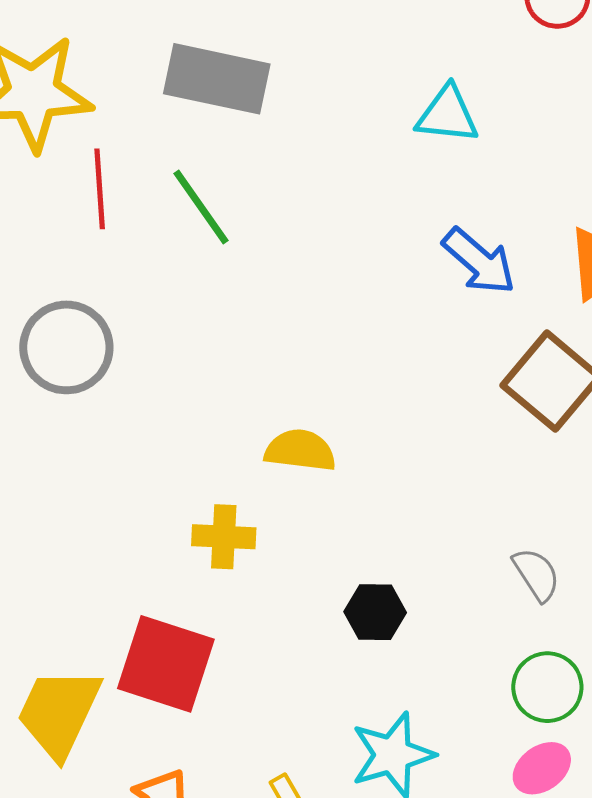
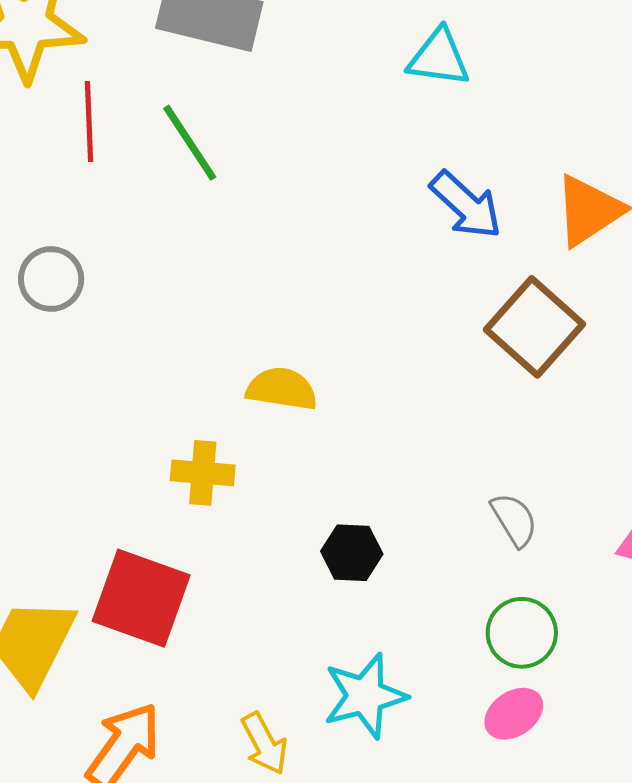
gray circle: (66, 347) -> (51, 279), size x0.7

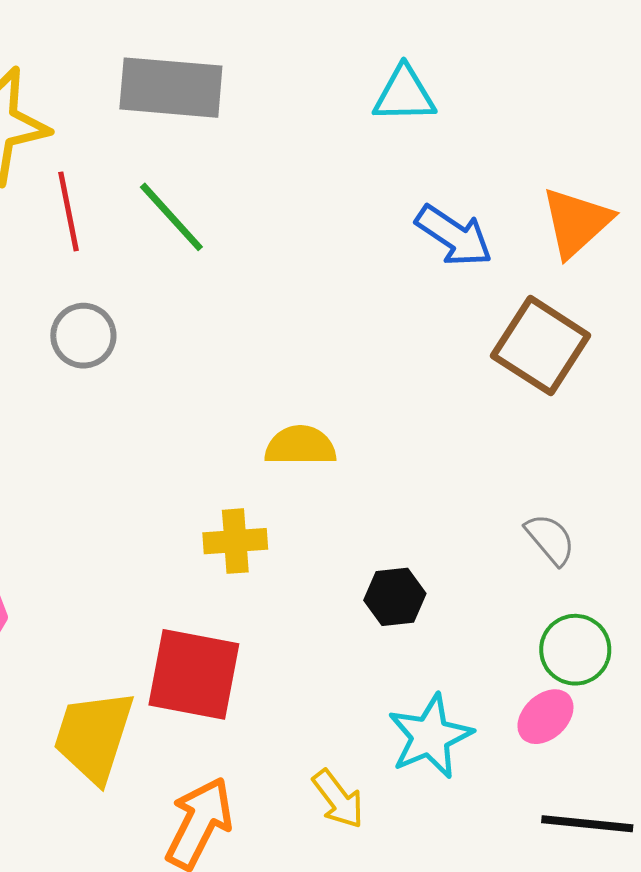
gray circle: (51, 279) -> (83, 336), moved
pink ellipse: (514, 714) -> (545, 717), moved

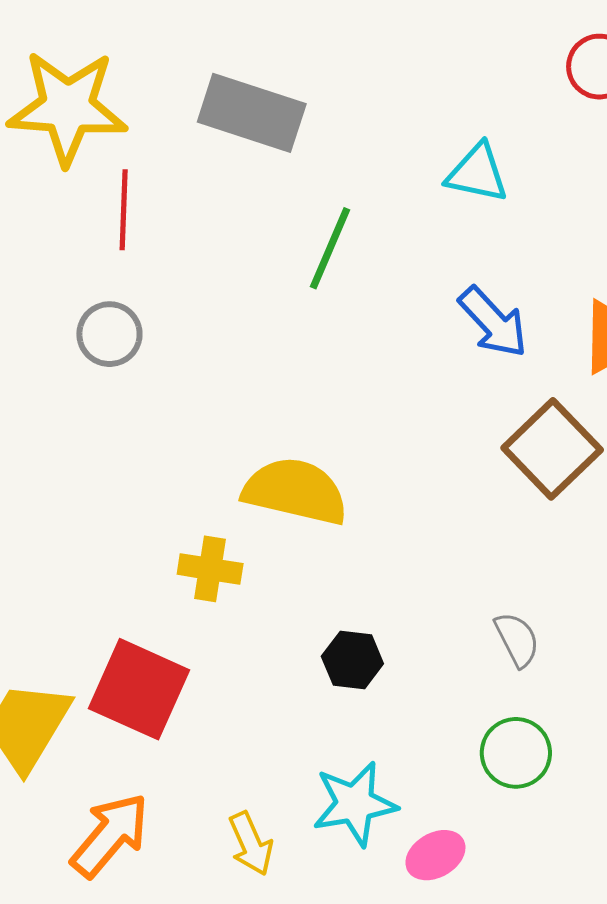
green line: (171, 217) -> (330, 248), moved, turned 52
yellow semicircle: (300, 446) -> (295, 491), size x1.5
pink ellipse: (545, 717) -> (435, 855), moved

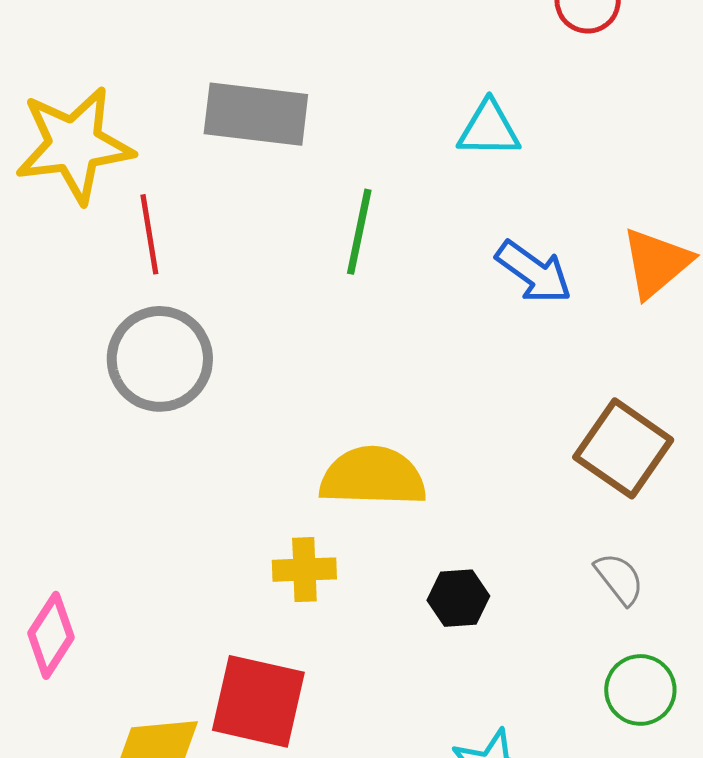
gray circle: (109, 334) -> (160, 359), size x1.6
brown square: (552, 449) -> (623, 448), moved
black hexagon: (352, 660) -> (458, 598), moved

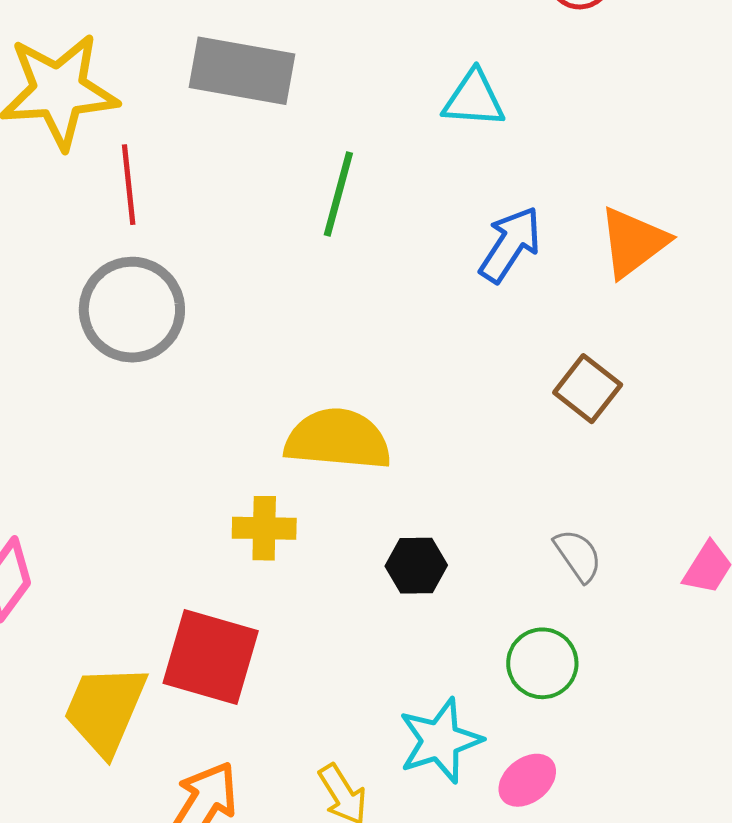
blue arrow: (534, 272) -> (510, 244), turned -96
brown square: (623, 448) -> (588, 389), moved, size x0.7
green circle: (640, 690) -> (542, 663), moved

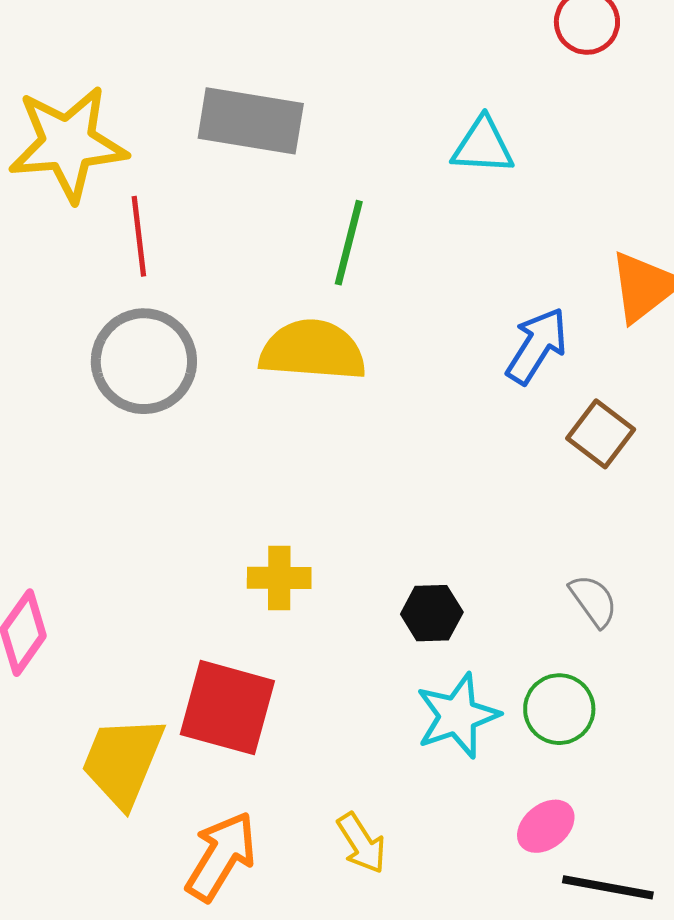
blue arrow: (510, 244) -> (537, 346), moved
yellow semicircle: (338, 439) -> (313, 350), moved
cyan star: (440, 741) -> (457, 716), moved

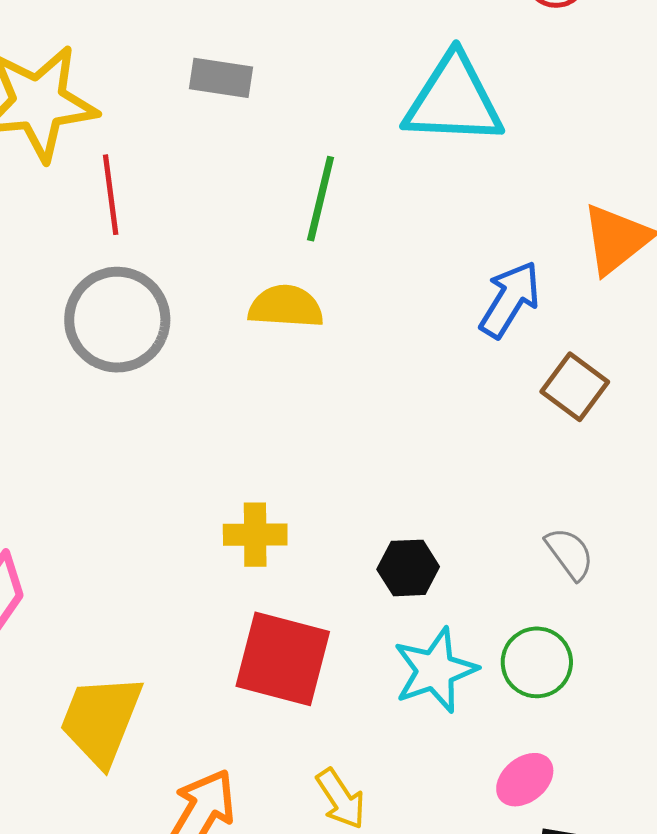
gray rectangle: (251, 121) -> (221, 78), size x0.6
cyan triangle: (483, 146) -> (453, 100), size x1.6
yellow semicircle: (313, 350) -> (286, 307), size x0.7
red square: (227, 708) -> (283, 659), moved

